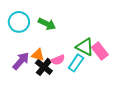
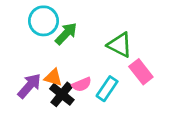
cyan circle: (19, 22) -> (43, 21), moved
green arrow: (47, 24) -> (66, 34), turned -72
green triangle: (85, 47) -> (120, 45), moved

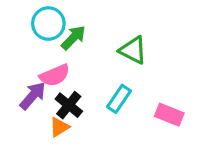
pink rectangle: (141, 72) -> (169, 115), moved, turned -30
orange triangle: (53, 77) -> (59, 127), moved, turned -48
pink semicircle: (82, 84) -> (55, 75), moved, size x1.4

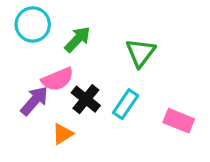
cyan circle: (48, 24) -> (33, 25), moved
green triangle: (133, 50) -> (141, 53), turned 40
black cross: (69, 105) -> (86, 99), moved

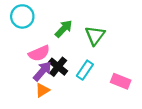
green arrow: (78, 39) -> (64, 29), moved
purple arrow: (34, 101) -> (42, 71), moved

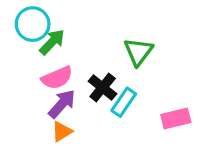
green arrow: (64, 29) -> (52, 42), moved
black cross: (58, 67) -> (103, 88), moved
pink rectangle: (121, 81) -> (176, 118), turned -36

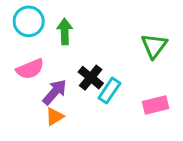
green arrow: (52, 42) -> (65, 31), moved, turned -45
green triangle: (138, 52) -> (154, 46), moved
pink semicircle: (57, 78) -> (30, 69), moved

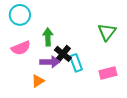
green arrow: (65, 31) -> (48, 37), moved
cyan rectangle: (109, 91) -> (76, 63), turned -54
purple arrow: (55, 92) -> (50, 62), moved, turned 48

